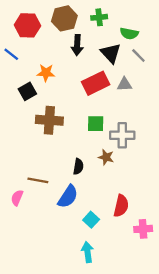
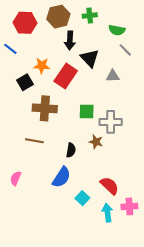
black triangle: (111, 53) -> (90, 58), moved
red rectangle: (96, 83) -> (66, 76), moved, turned -30
brown line: (38, 180) -> (34, 141), moved
red semicircle: (121, 206) -> (110, 186), turned -60
cyan arrow: (88, 252) -> (107, 213), moved

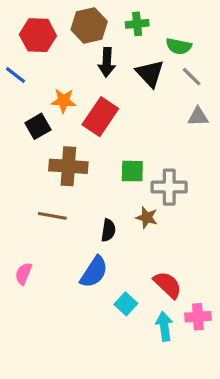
black triangle: (90, 58) -> (150, 73), moved
gray triangle: (113, 76) -> (198, 117), moved

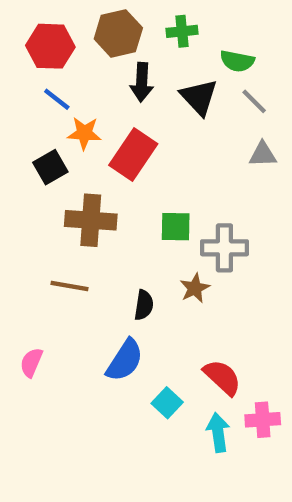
blue line: (16, 75) -> (57, 99), moved
brown star: (147, 218) -> (195, 288), turned 30

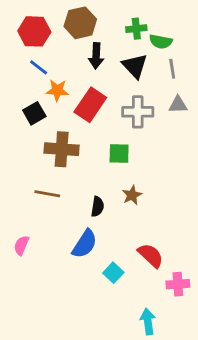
green cross: (182, 31) -> (136, 29), moved
gray line: (254, 101) -> (172, 69), turned 36
gray cross: (224, 248) -> (138, 112), moved
cyan arrow: (218, 432) -> (148, 321), moved

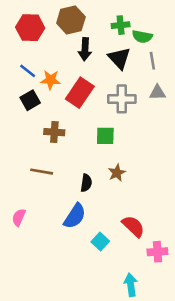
blue line: (39, 67) -> (28, 71), moved
brown cross: (62, 149) -> (54, 132), size x0.7

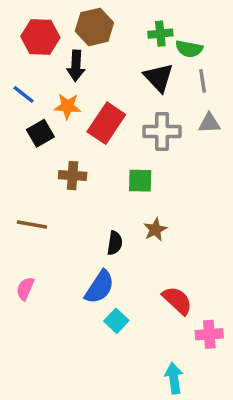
black arrow: (85, 49) -> (76, 66), moved
blue line: (28, 71) -> (24, 94), moved
brown line: (42, 172) -> (32, 224), moved
cyan square: (100, 242) -> (116, 321), moved

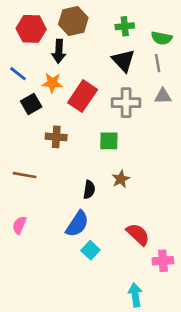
green semicircle: (189, 49) -> (162, 38), moved

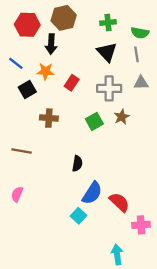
red rectangle: (83, 96) -> (72, 83), size x0.6
green square: (109, 141) -> (94, 121), turned -30
brown star: (121, 179) -> (122, 117), moved
blue semicircle: (77, 224) -> (92, 193), moved

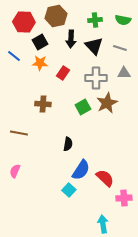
green semicircle: (140, 33) -> (123, 20), moved
black arrow: (51, 44) -> (71, 39), moved
gray line: (136, 54) -> (120, 48), turned -64
black square: (27, 90) -> (40, 42), moved
brown star: (122, 117) -> (107, 103), size x1.5

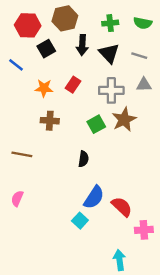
orange star: (40, 63) -> (44, 88), moved
black semicircle: (68, 144) -> (83, 159), moved

